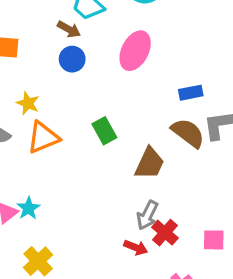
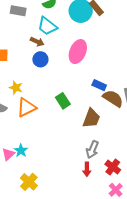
blue rectangle: (191, 93) -> (99, 85), moved, turned 40
red cross: (165, 233) -> (113, 167), moved
red arrow: (136, 248) -> (87, 169), turned 72

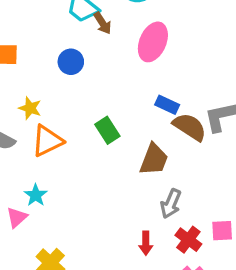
brown arrow: (37, 42) -> (103, 23), moved, turned 32
pink ellipse: (78, 52) -> (153, 42), moved
gray arrow: (92, 149) -> (171, 204), moved
cyan star: (21, 151) -> (36, 195), moved

